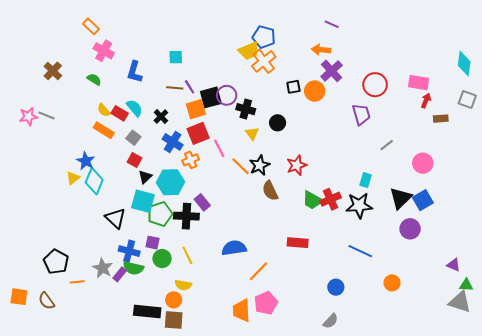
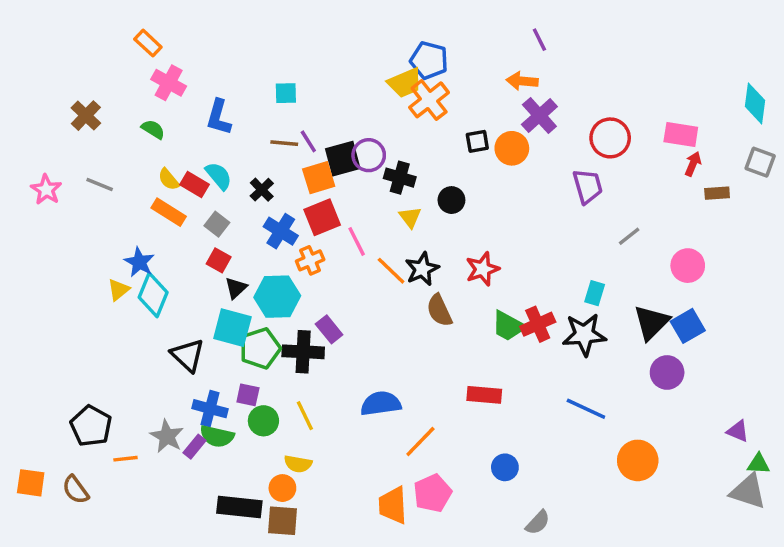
purple line: (332, 24) -> (539, 40), turned 40
gray line: (46, 115) -> (100, 184), moved
pink star: (28, 116) -> (46, 190), turned -30
orange circle: (392, 283) -> (638, 460), size x1.5
blue circle: (336, 287) -> (505, 467), moved

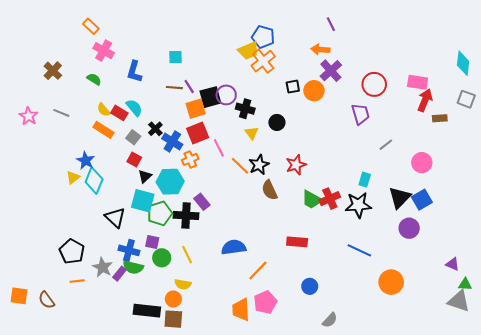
red arrow: (693, 164) -> (425, 100), size x1.5
black cross: (262, 190) -> (155, 129), moved
black pentagon: (91, 426) -> (72, 251), moved

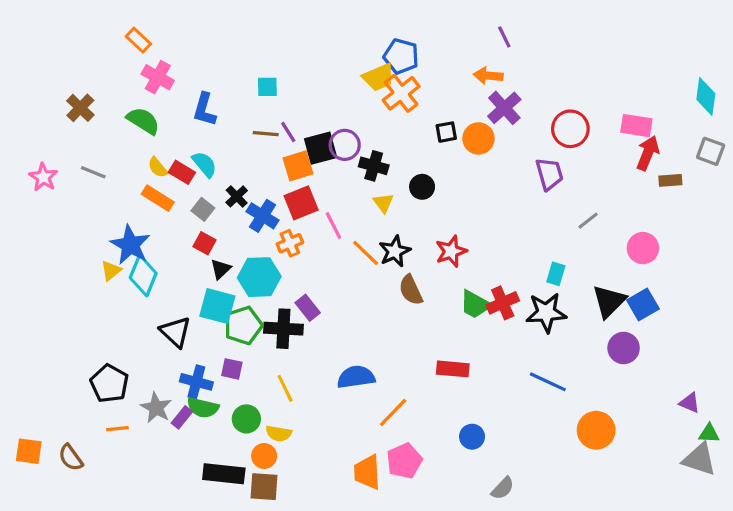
green semicircle: (94, 79) -> (143, 121), size x1.5
blue star: (86, 161) -> (130, 245), size x1.4
green circle: (162, 258) -> (246, 419), moved

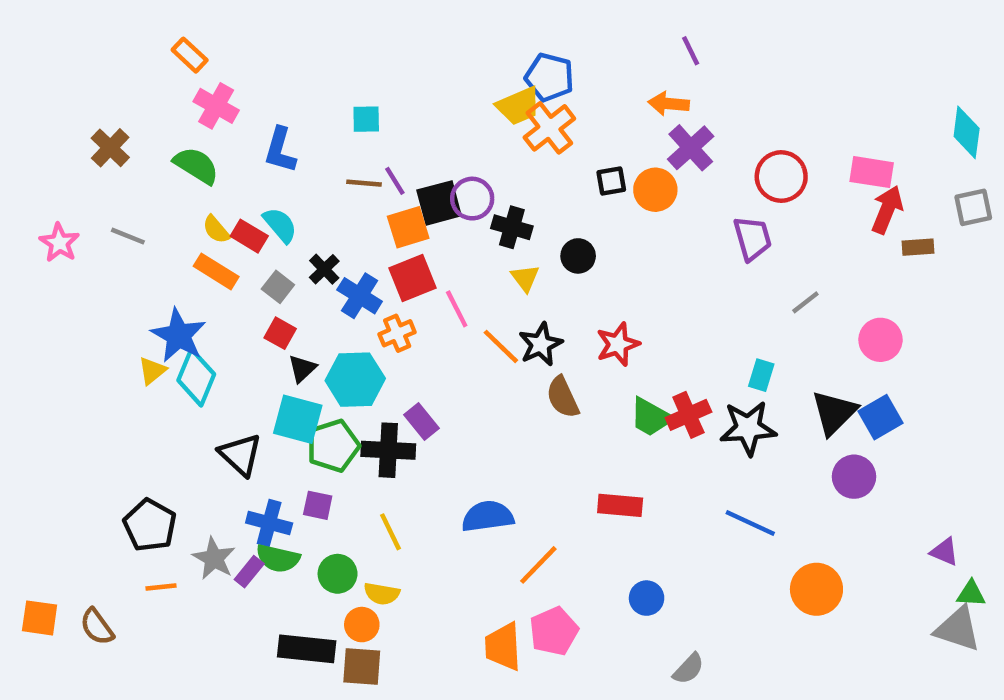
gray square: (711, 151) -> (973, 207), turned -32

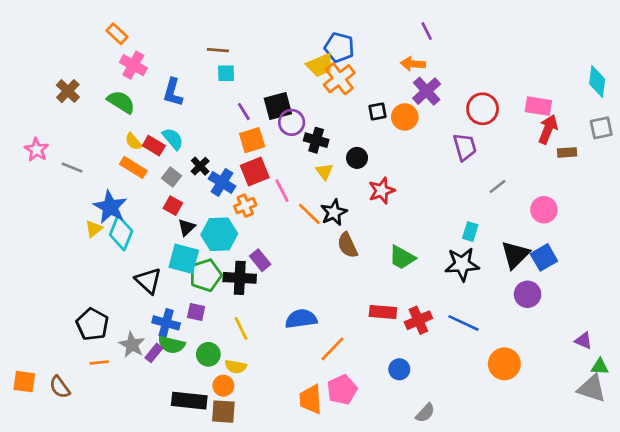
brown line: (364, 183) -> (218, 50), moved
black square: (439, 203) -> (278, 106), moved
gray line: (128, 236) -> (72, 167), moved
red star: (618, 344) -> (382, 191), moved
red cross: (688, 415) -> (418, 320), moved

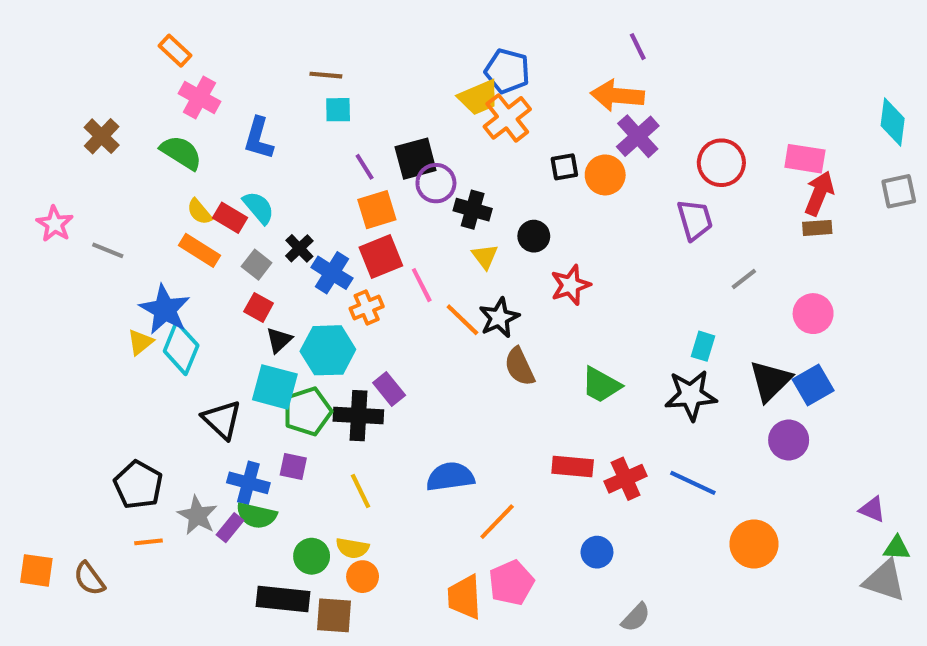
orange arrow: (413, 64) -> (617, 95), size x1.4
brown rectangle: (567, 152) -> (817, 228), moved
green circle: (208, 354) -> (312, 556), moved
orange circle: (223, 386) -> (363, 577), moved

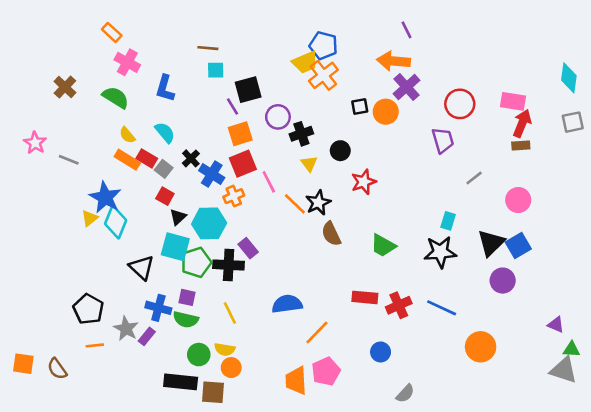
black square: (416, 159) -> (248, 90), moved
black cross: (473, 210) -> (301, 134), turned -35
red rectangle: (230, 218) -> (147, 158), moved
green semicircle: (257, 515) -> (186, 320), moved

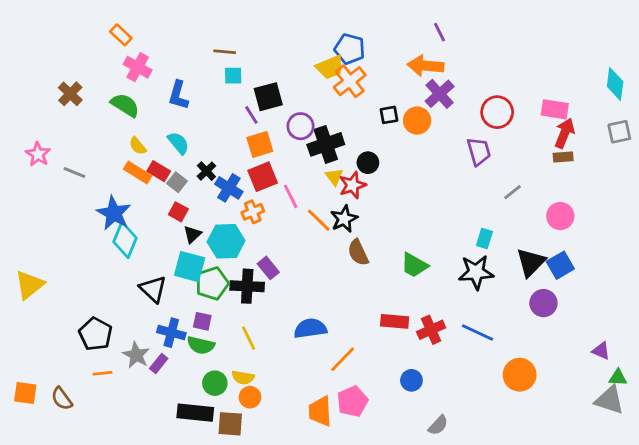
black cross: (301, 134) -> (326, 144), size x1.4
red star: (364, 182) -> (352, 185), moved
yellow triangle: (90, 218) -> (29, 285), moved, size x1.6

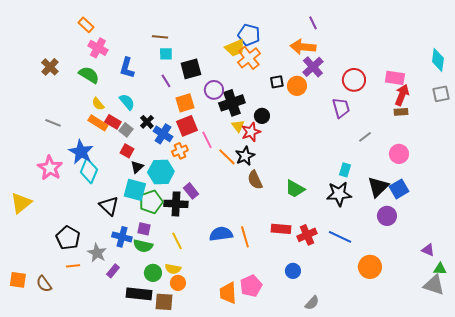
purple line: (251, 115) -> (166, 81), moved
pink star: (38, 154) -> (50, 168), moved, size x1.4
orange line: (343, 359) -> (245, 237), moved, turned -60
purple rectangle: (159, 363) -> (113, 271), moved

